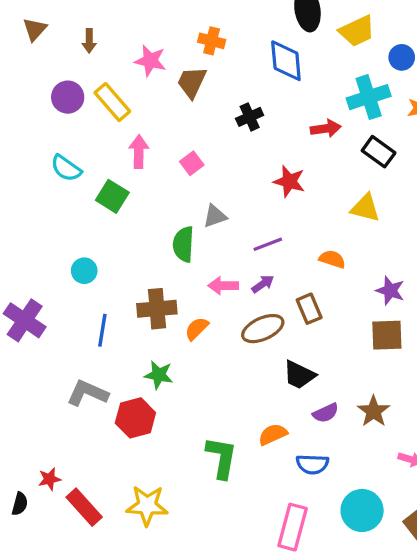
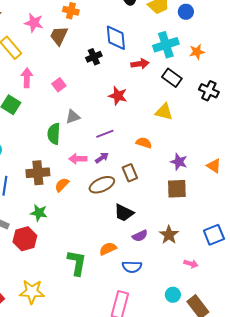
blue circle: (402, 57) -> (186, 12), moved
blue diamond: (286, 61) -> (116, 38), moved
cyan circle: (362, 510) -> (173, 295), moved, size x0.6

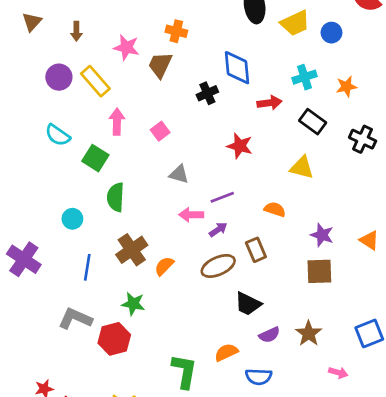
cyan cross: (166, 45) -> (305, 77), size x0.7
gray triangle: (73, 117) -> (179, 174), turned 35
green semicircle: (54, 134) -> (116, 197), moved
pink arrow: (78, 159) -> (191, 215), moved
brown cross: (38, 173) -> (132, 250), turned -30

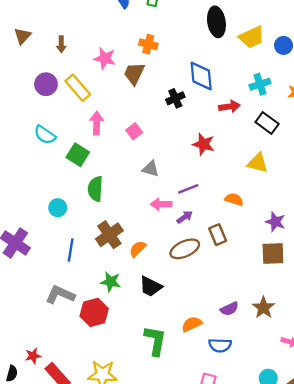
black trapezoid: (248, 304) -> (151, 286), moved

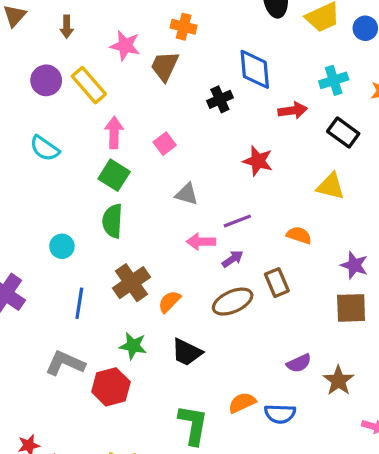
green square: (78, 155) -> (114, 175), moved
purple semicircle: (229, 309) -> (299, 363), moved
blue semicircle: (220, 345) -> (280, 414), moved

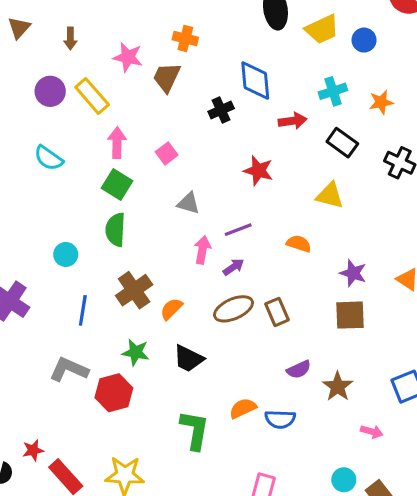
pink arrow: (201, 242) -> (202, 250), turned 100
brown rectangle: (277, 283) -> (277, 312), moved

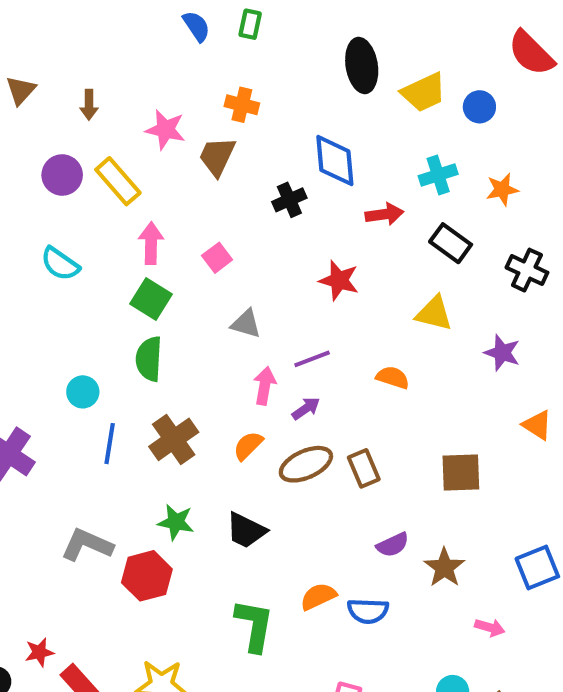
purple star: (353, 273) -> (502, 353), moved
orange semicircle: (171, 309) -> (248, 446), moved
blue line: (83, 310) -> (110, 444), moved

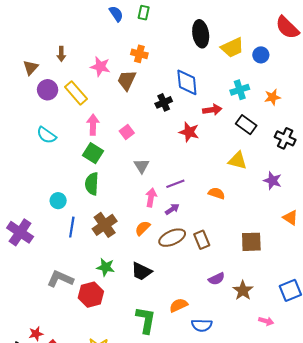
brown triangle: (21, 90) -> (31, 68), moved
red star: (339, 280) -> (189, 132), moved
gray triangle: (246, 324) -> (142, 166), turned 42
blue semicircle: (368, 611) -> (202, 325), moved

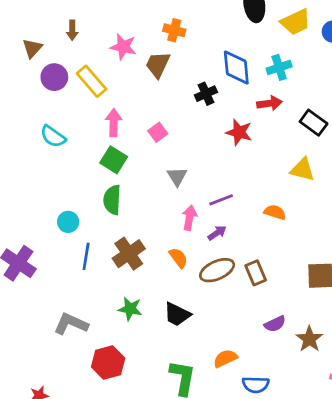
cyan cross: (240, 90) -> (279, 67), moved
orange semicircle: (143, 228) -> (178, 258), turned 98
red hexagon: (91, 295) -> (108, 363), moved

